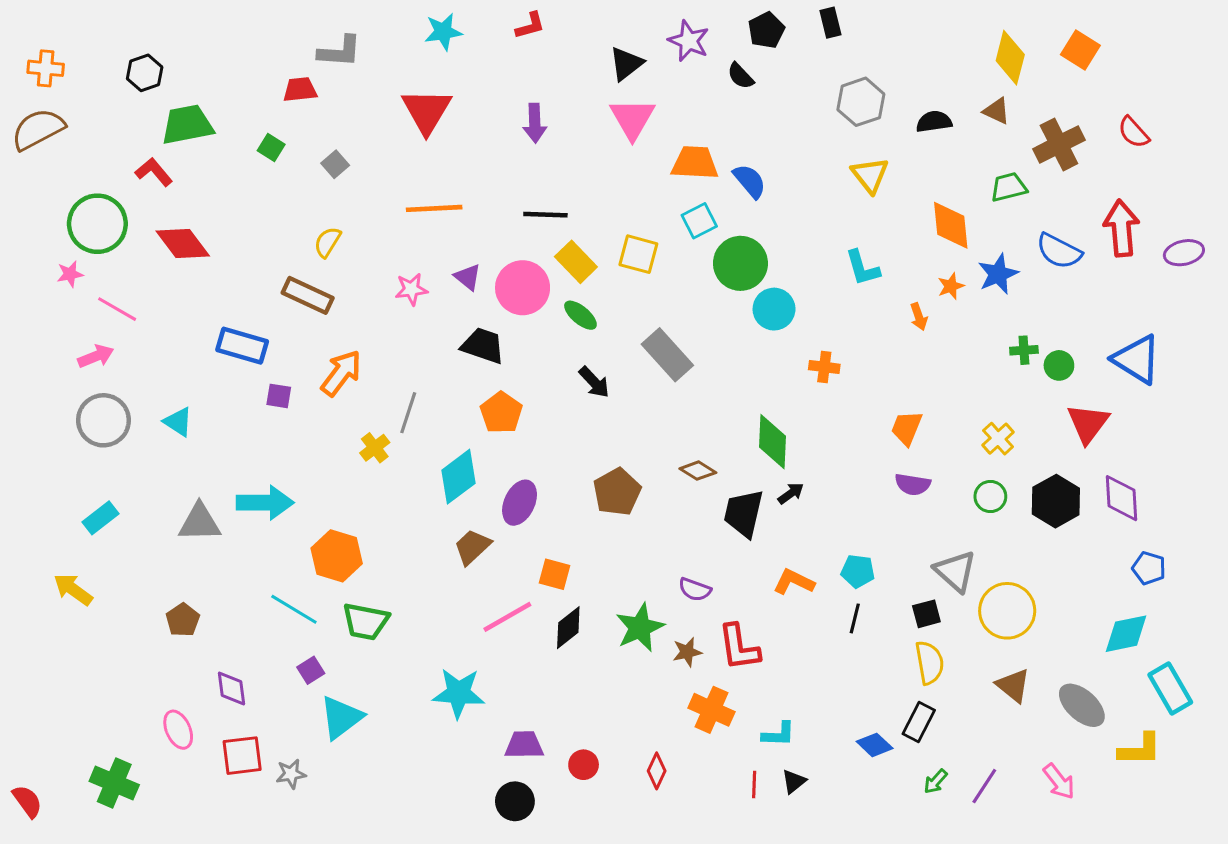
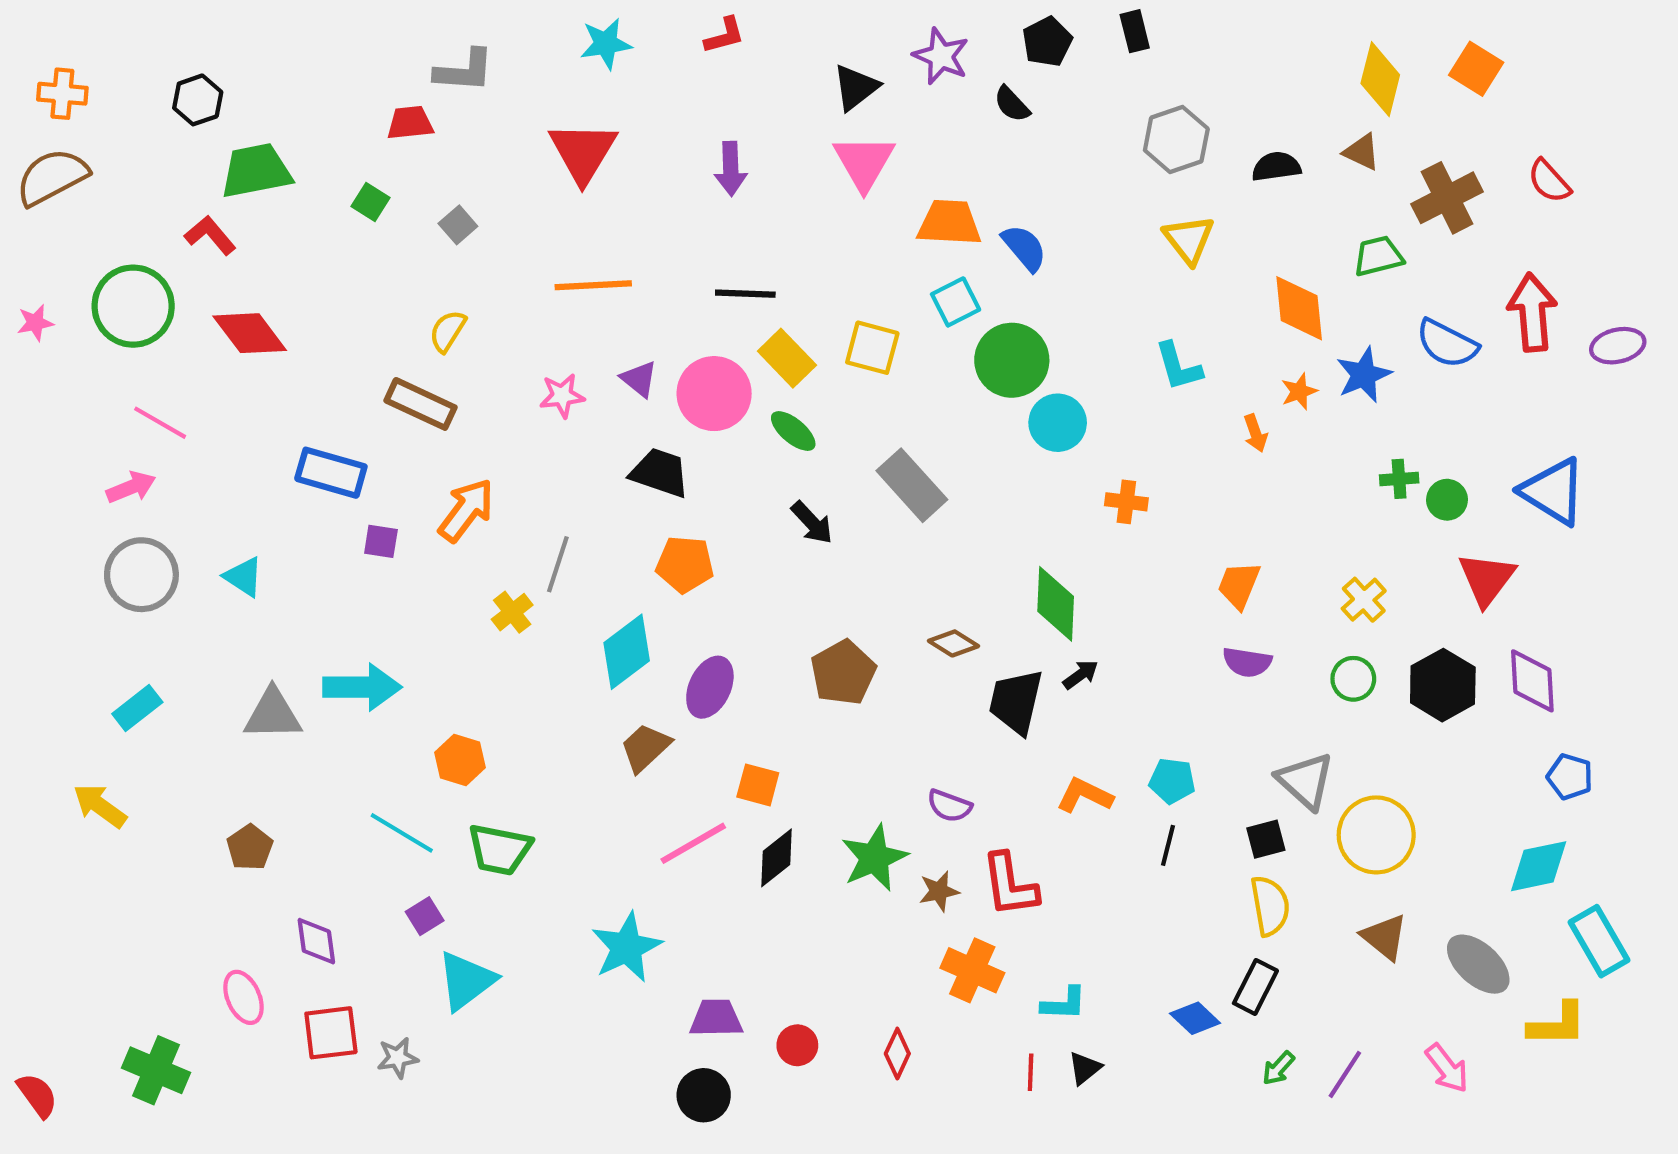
pink star: (70, 274) -> (35, 323), moved
orange pentagon: (501, 413) -> (685, 564), turned -30
orange hexagon: (337, 556) -> (460, 760), size x0.7
cyan star: (459, 693) -> (627, 947), turned -30

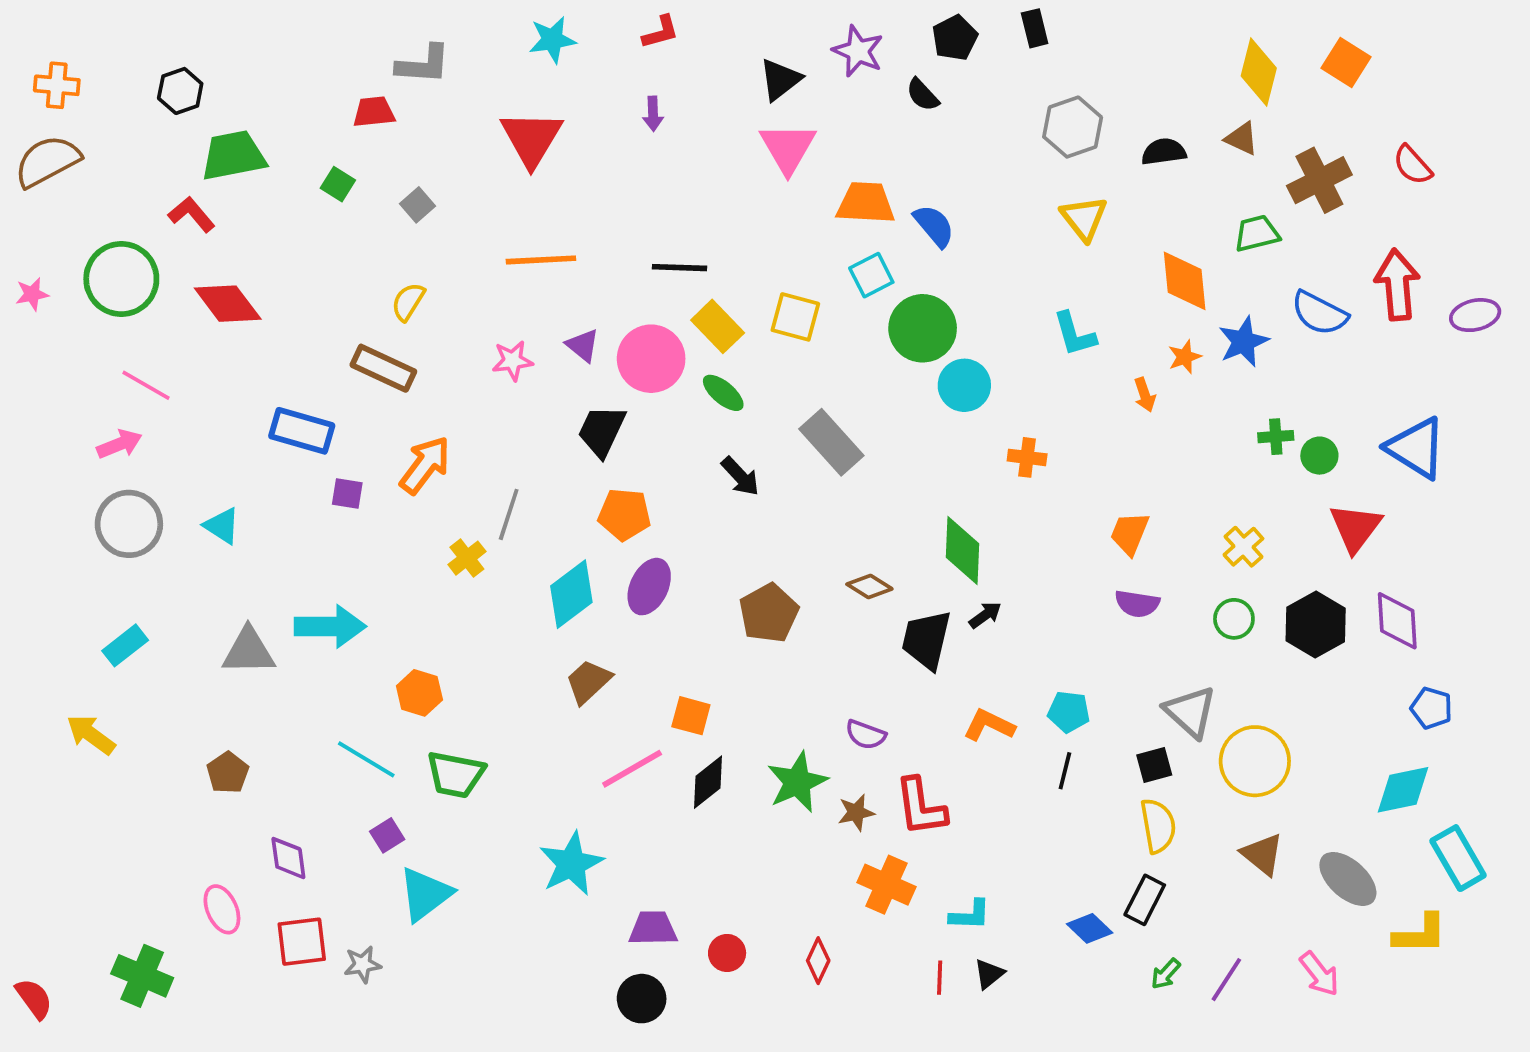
purple arrow: (731, 169) -> (653, 114), moved, size x0.7
black trapezoid: (660, 473) -> (602, 431), turned -84
purple ellipse: (710, 687) -> (649, 587), moved

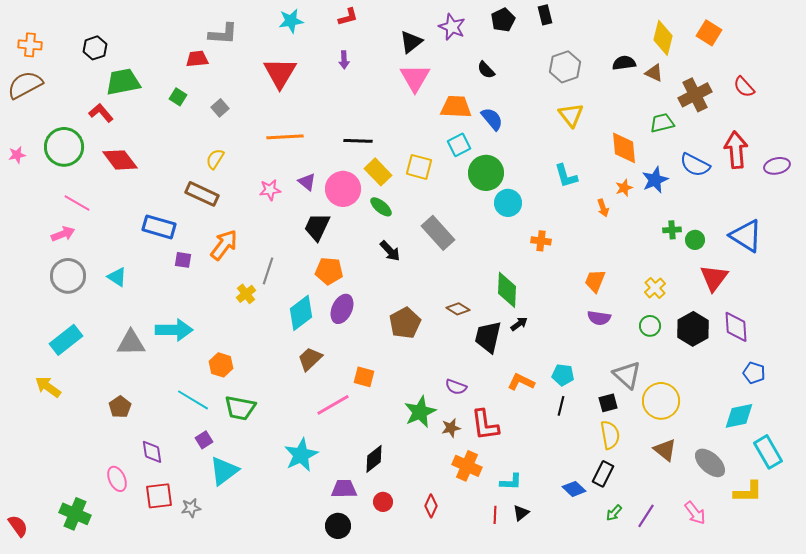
black semicircle: (923, 95) -> (486, 70), moved
black semicircle: (1164, 152) -> (624, 63), moved
cyan rectangle: (125, 645) -> (66, 340), size x1.4
black diamond: (708, 782) -> (374, 459), moved

